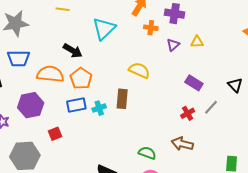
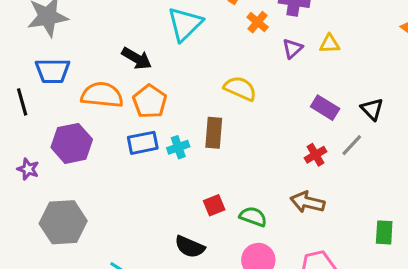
orange cross: (151, 28) -> (258, 22), turned 32
black triangle: (235, 85) -> (372, 109), moved
red square: (55, 134) -> (214, 205), moved

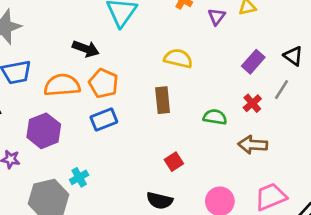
purple rectangle: (325, 108) -> (253, 62), turned -70
cyan cross: (178, 147) -> (79, 177), moved
green semicircle: (253, 217) -> (215, 117), moved

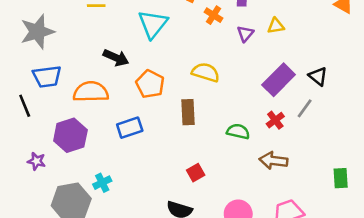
purple rectangle: (253, 62) -> (279, 80), size x1.4
orange pentagon: (103, 83) -> (150, 84), moved

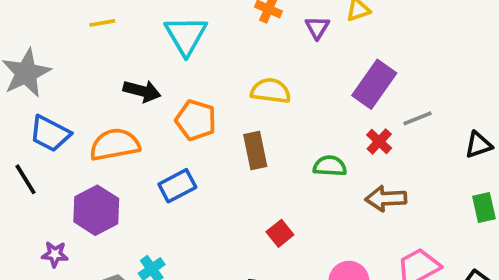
black triangle: (318, 76) -> (478, 145), moved, turned -48
blue trapezoid: (47, 77) -> (50, 134), turned 44
gray line: (305, 108) -> (417, 118), turned 42

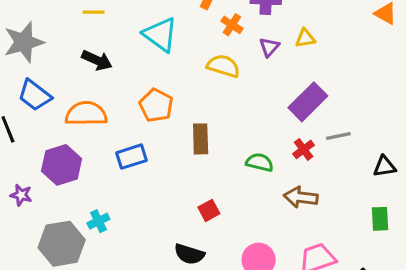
cyan triangle: (186, 36) -> (160, 35), turned -33
black arrow: (142, 91) -> (97, 60), moved
yellow semicircle: (271, 91) -> (223, 66), moved

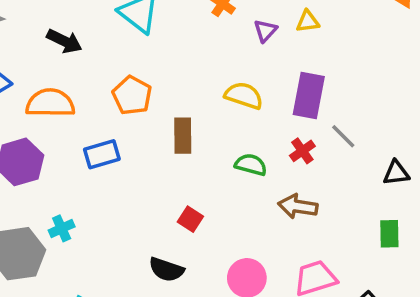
yellow semicircle: (223, 66) -> (244, 96), moved
purple rectangle: (308, 102) -> (309, 95), turned -36
gray line: (338, 136) -> (343, 136), turned 55
red square: (209, 210) -> (190, 219), turned -30

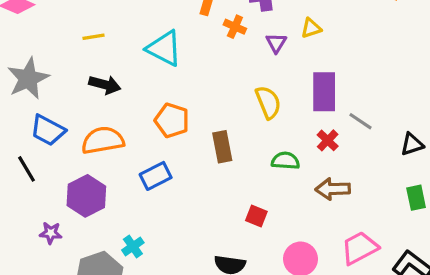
yellow semicircle: (244, 96) -> (268, 102), turned 60
red square: (190, 219) -> (256, 216), moved

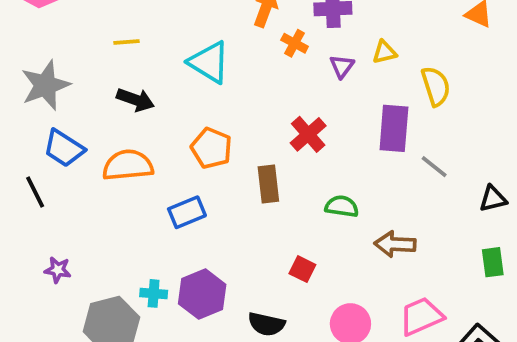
yellow semicircle: (268, 102) -> (436, 86), moved
red cross: (328, 140) -> (308, 134), moved, size x1.4
purple hexagon: (86, 196) -> (202, 294), moved
cyan cross: (133, 246) -> (154, 293), turned 35

